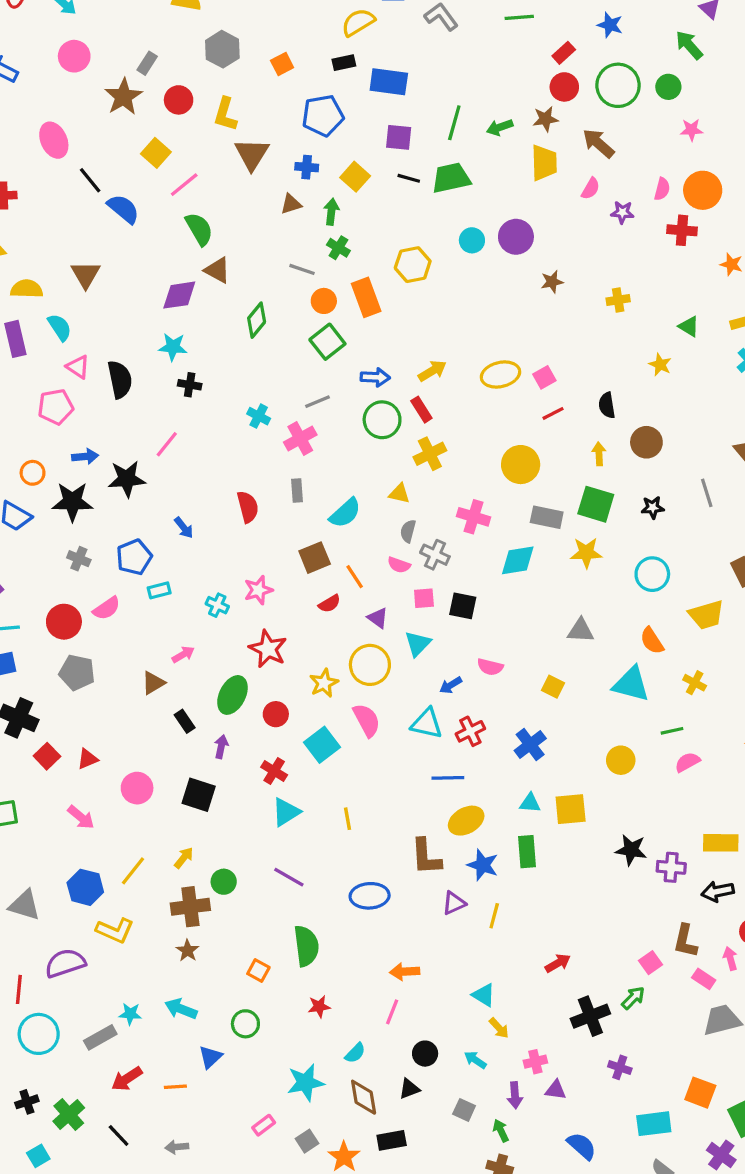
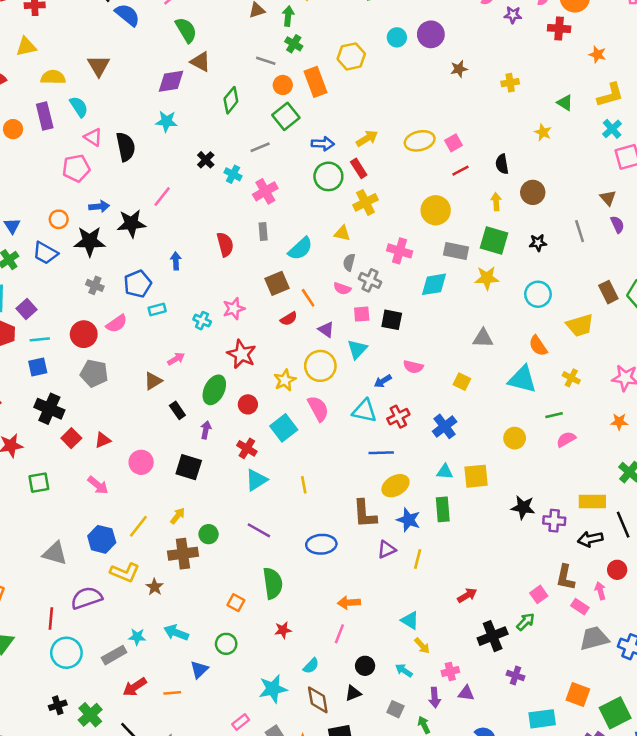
black cross: (190, 385) -> (206, 160), moved, turned 36
gray line: (318, 402) -> (260, 147), moved
blue arrow: (184, 528) -> (176, 261), turned -144
brown star: (187, 951) -> (155, 587), moved

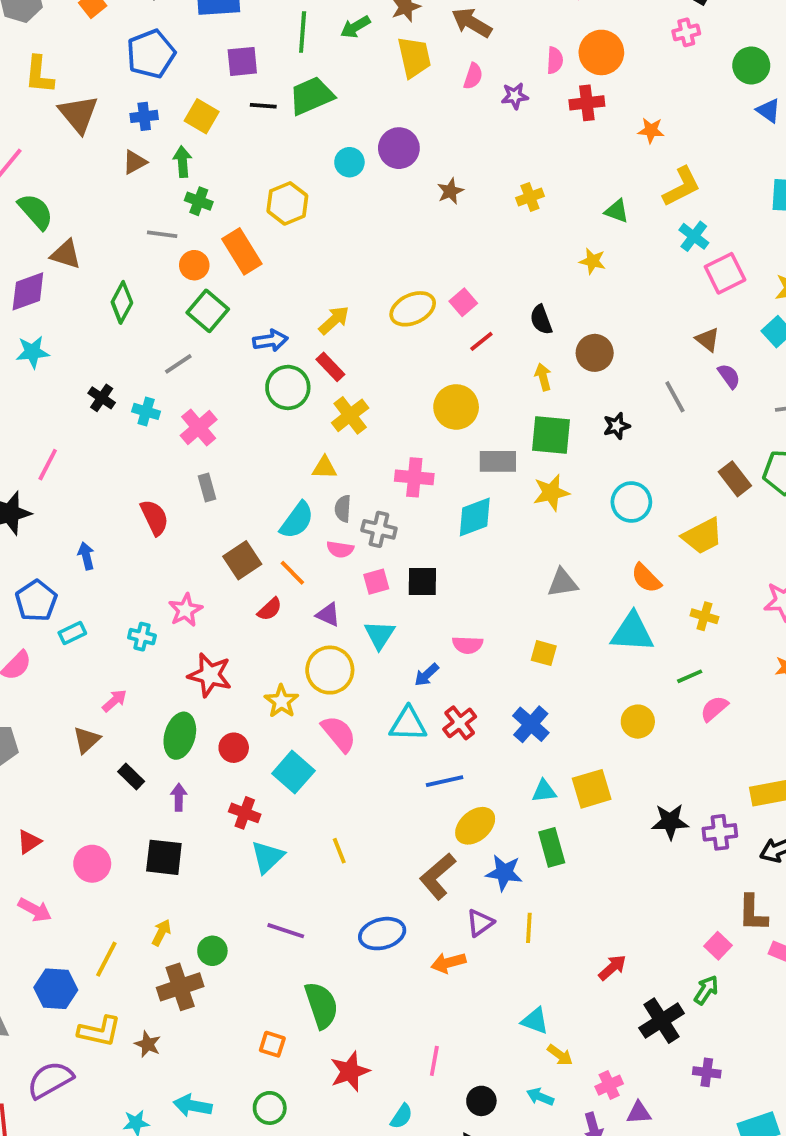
cyan semicircle: (300, 249) -> (297, 520), moved
brown L-shape: (365, 514) -> (438, 876), turned 64
orange arrow: (349, 603) -> (448, 963), moved
red star: (283, 630) -> (350, 1071), size x1.5

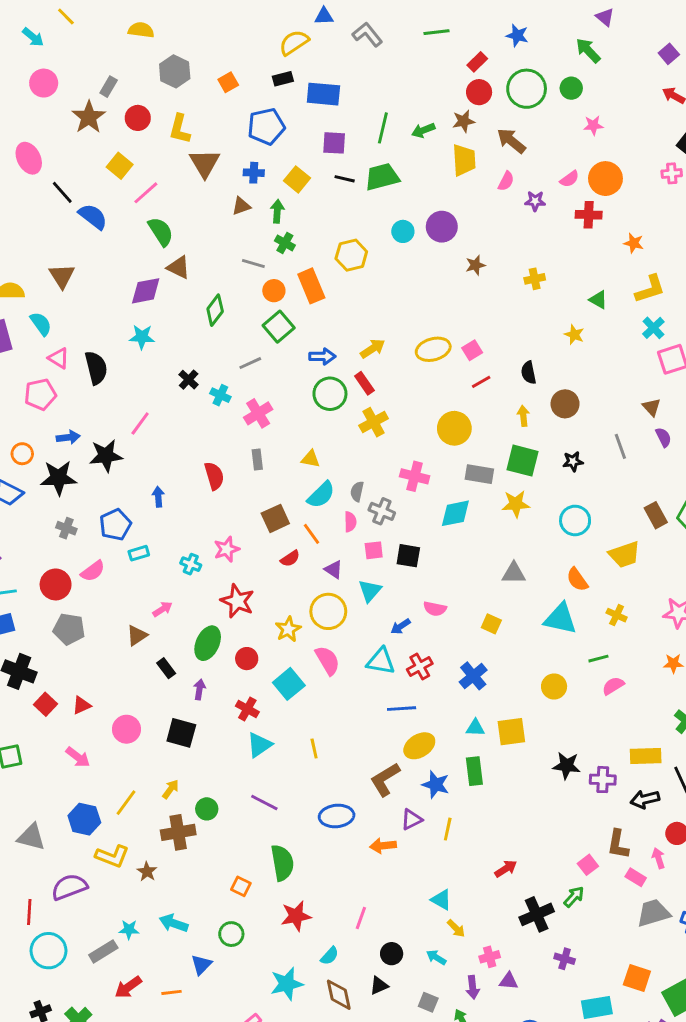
pink semicircle: (555, 60) -> (569, 179), turned 42
yellow triangle: (324, 468) -> (311, 459), moved
pink semicircle: (340, 549) -> (350, 522), turned -108

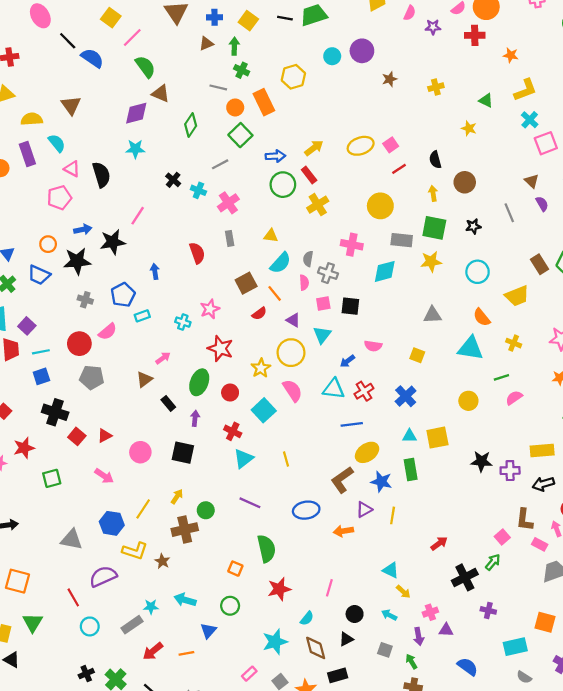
red line: (29, 912) -> (73, 597), turned -30
cyan circle: (48, 951) -> (90, 626), size x0.7

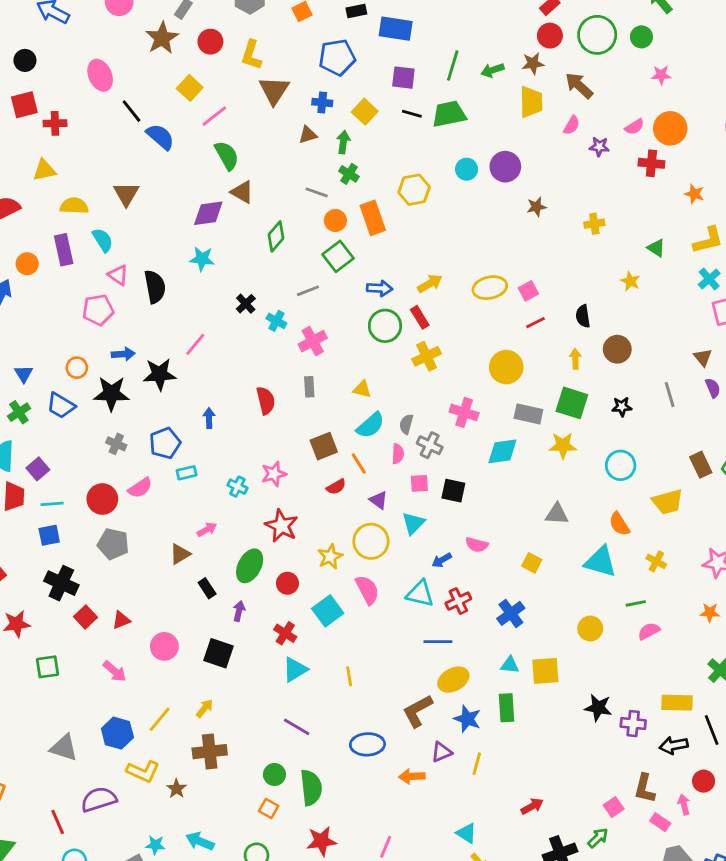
green circle: (206, 510) -> (274, 774), moved

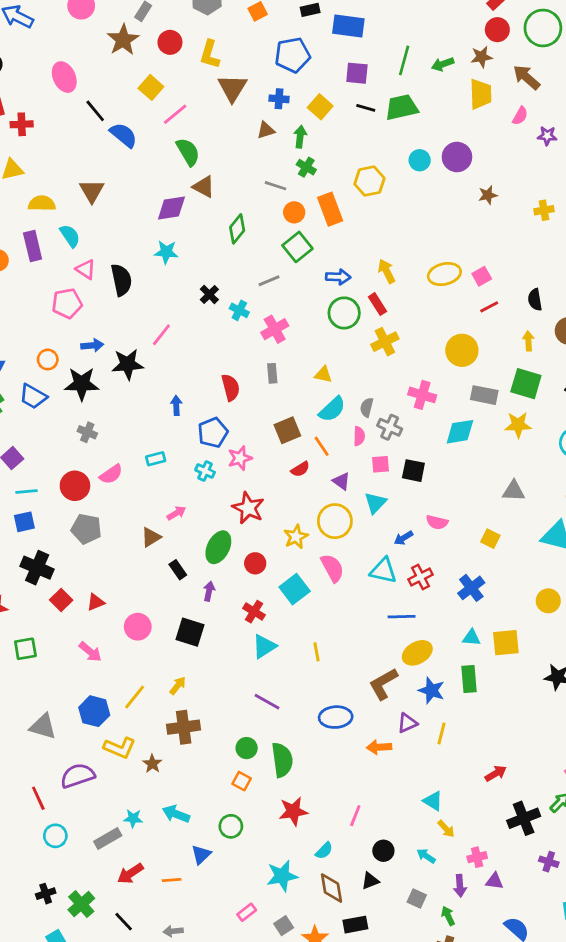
yellow arrow: (430, 283) -> (387, 271), turned -85
blue pentagon: (165, 443) -> (213, 433), moved

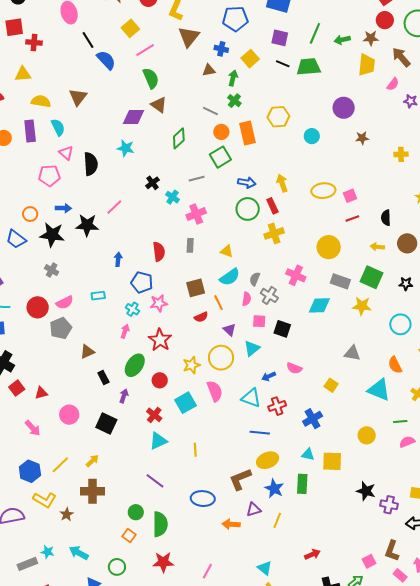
cyan circle: (420, 160) -> (312, 136), moved
yellow arrow: (528, 341) -> (377, 247), turned -88
blue pentagon: (213, 433) -> (142, 282), turned 30
pink arrow: (176, 513) -> (125, 331), moved, turned -48
gray pentagon: (86, 529) -> (61, 328), moved, turned 30

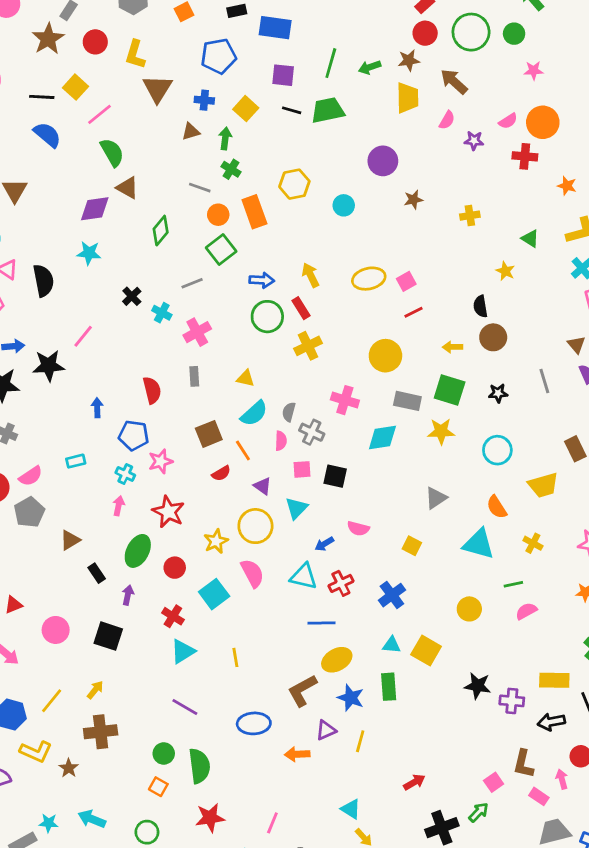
black line: (88, 40) -> (42, 97), moved, turned -48
black semicircle: (386, 218) -> (480, 306), moved
gray triangle: (352, 353) -> (436, 498), turned -36
yellow square: (332, 461) -> (426, 651), turned 35

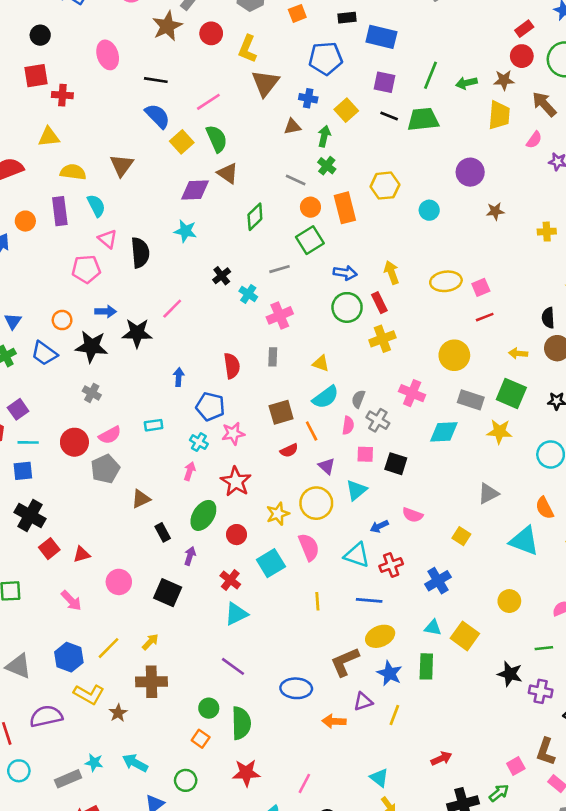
yellow square: (76, 87) -> (182, 142), moved
green line: (513, 584) -> (544, 648), moved
yellow line: (235, 657) -> (317, 601), moved

